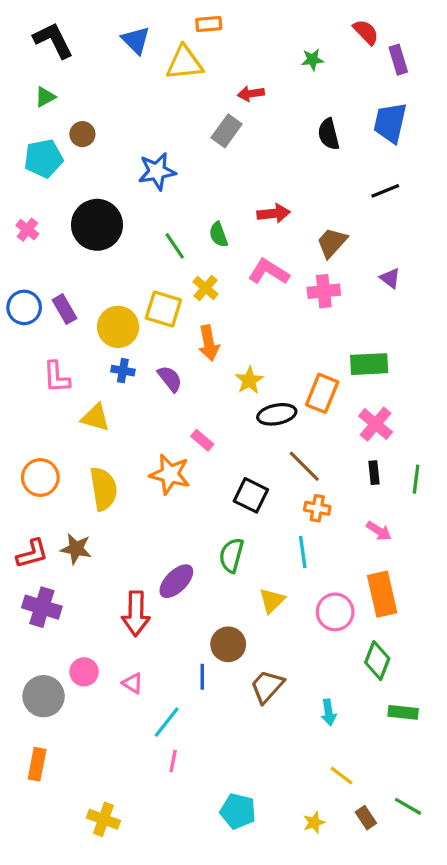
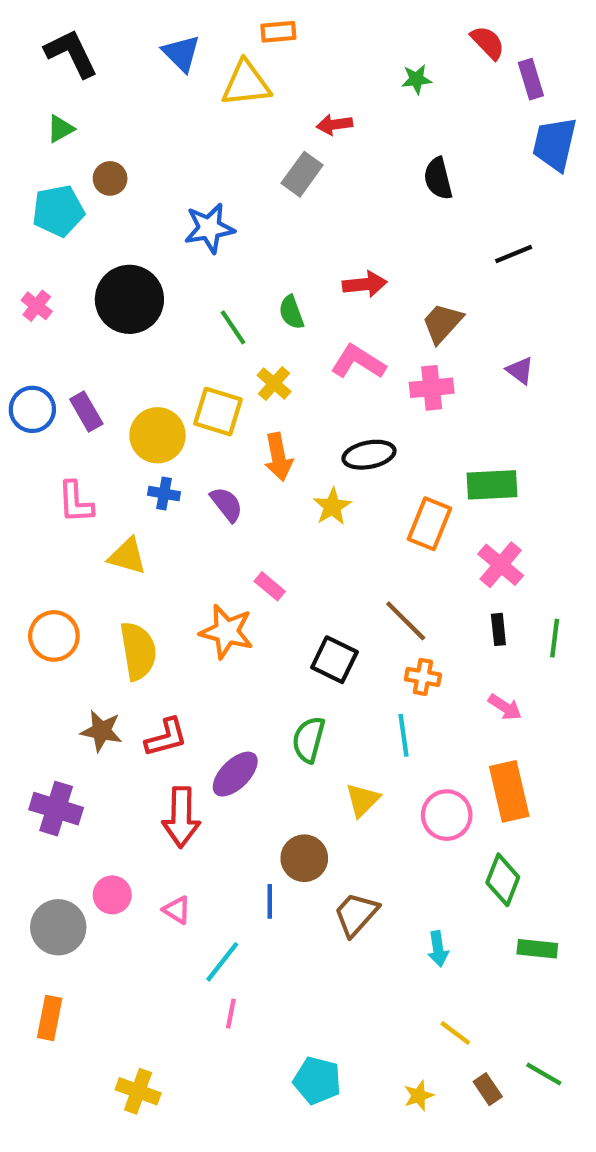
blue trapezoid: (390, 123) -> (555, 144), moved
black ellipse: (277, 414) -> (369, 455), moved
red L-shape: (32, 554) -> (166, 737), moved

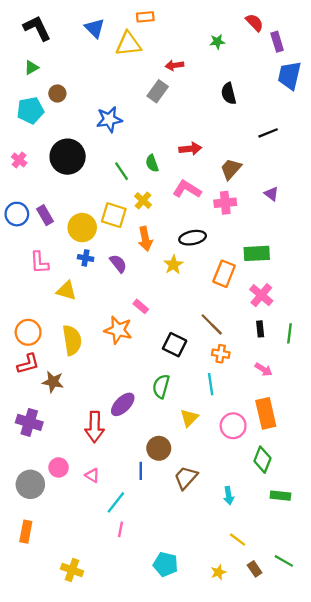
red L-shape: (166, 737) -> (28, 364), moved

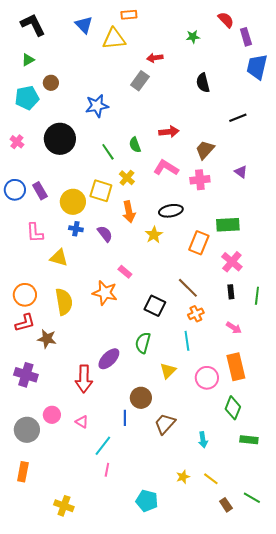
orange cross: (221, 354) -> (196, 314), turned -35
yellow star: (218, 572) -> (183, 477), moved

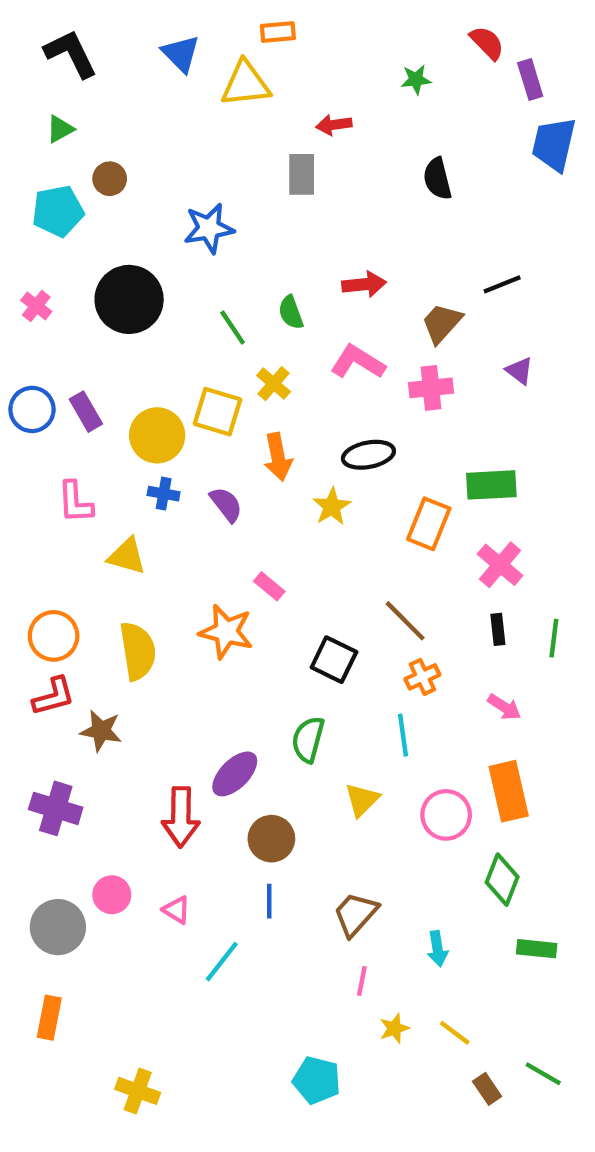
gray rectangle: (140, 81) -> (302, 174), turned -36
black line: (238, 118) -> (502, 284), moved
brown circle: (141, 398) -> (271, 839), moved
pink line: (107, 470) -> (362, 981), moved

